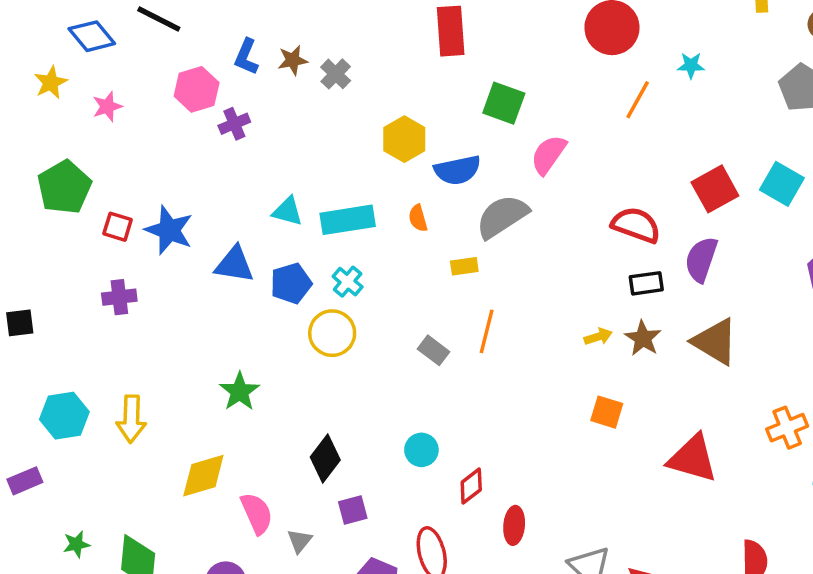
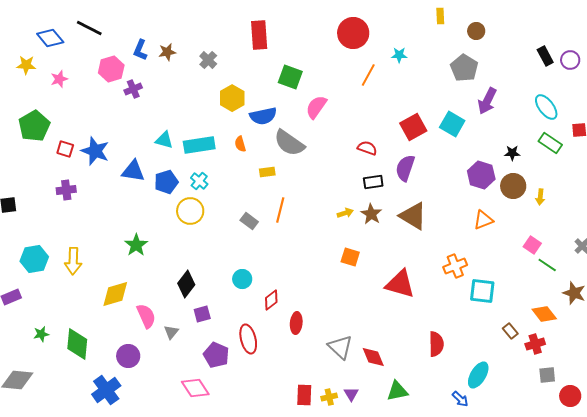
gray cross: (336, 74) -> (208, 60), moved
yellow star: (51, 83) -> (26, 65), turned 30
gray semicircle: (502, 216) -> (289, 143), turned -112
red semicircle: (636, 225) -> (367, 148), size x0.7

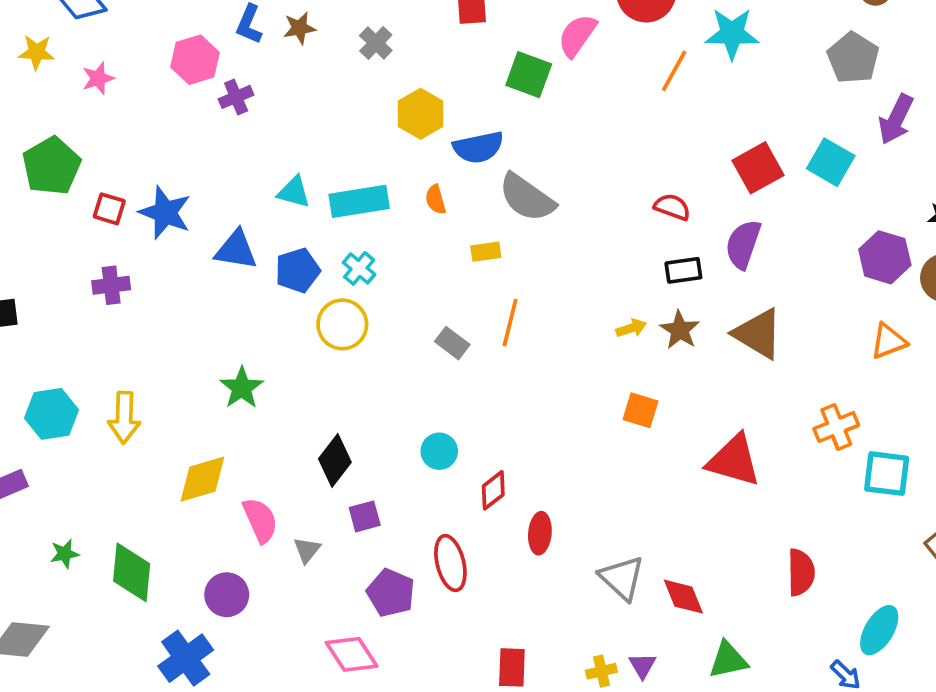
cyan star: (399, 55) -> (732, 34), size x1.8
pink semicircle: (316, 107) -> (577, 35), moved
red rectangle: (304, 395) -> (512, 667), moved

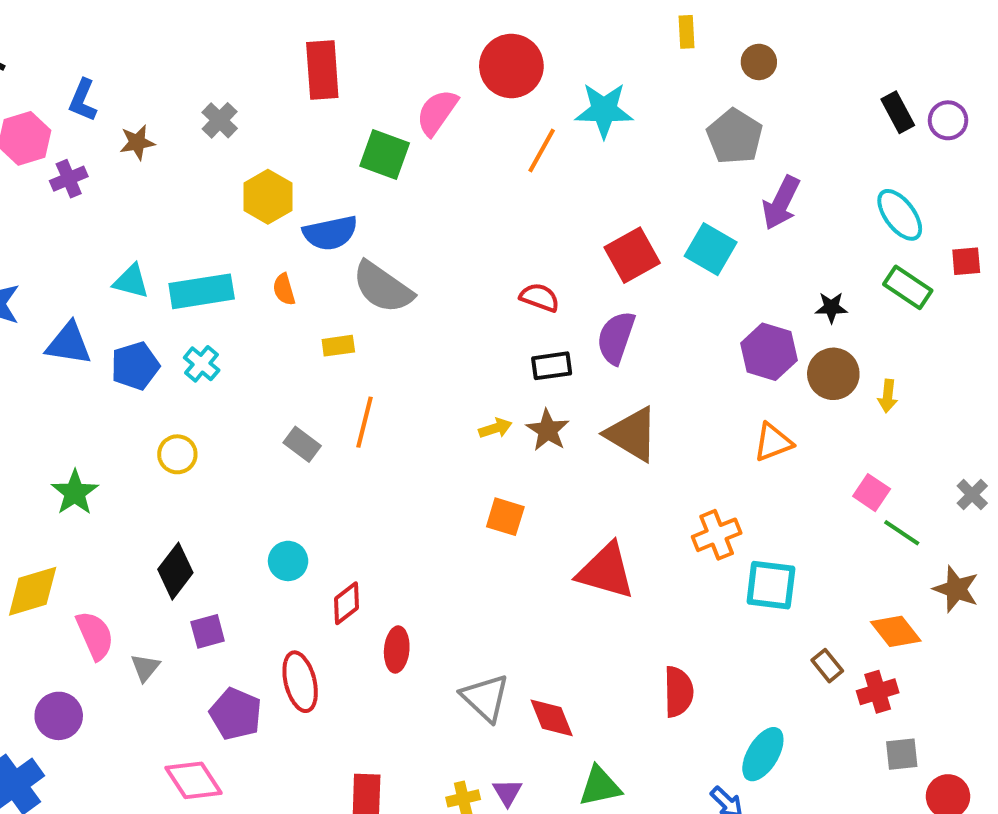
brown star: (299, 28) -> (137, 142), moved
yellow circle: (342, 324) -> (177, 454), moved, size x0.7

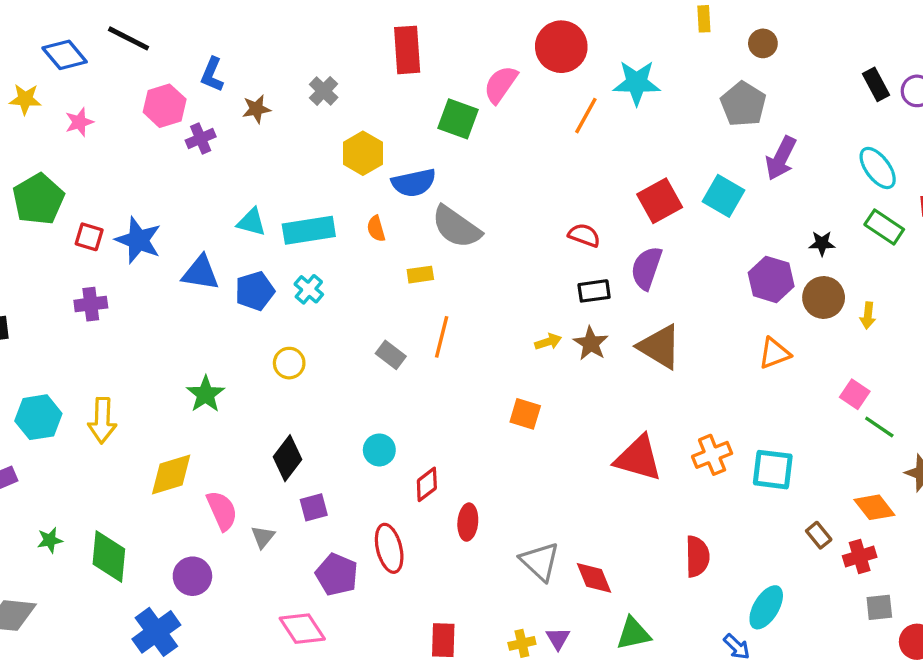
orange square: (505, 517) -> (525, 414), moved
orange cross: (717, 535) -> (712, 455), moved

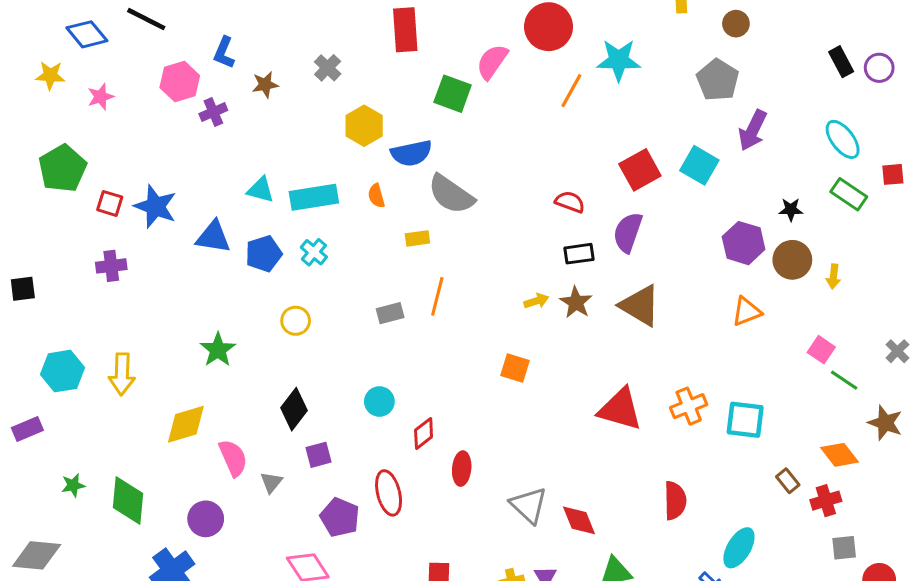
gray rectangle: (391, 355) -> (390, 313), turned -52

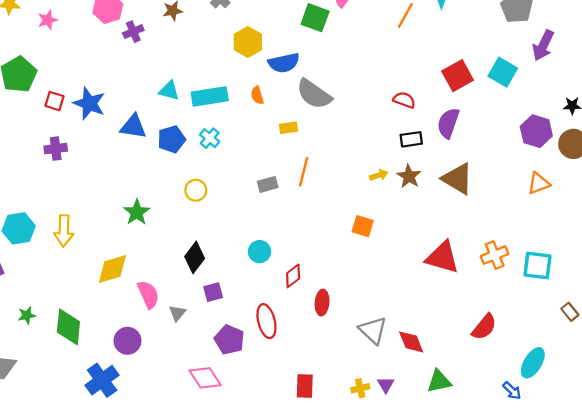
red semicircle: (675, 501) -> (484, 327), turned 40

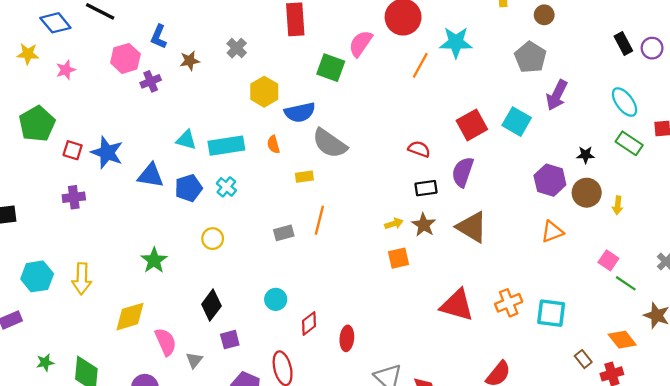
orange square: (363, 226) -> (398, 258), moved, turned -30
red ellipse: (322, 303) -> (347, 338), moved

